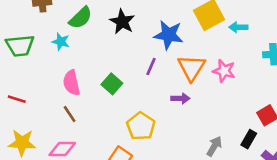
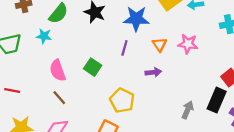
orange triangle: (191, 68) -> (159, 45), size x0.6
black rectangle: (249, 139) -> (217, 100), size x1.5

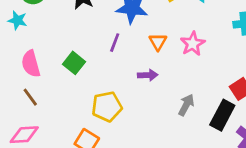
pink star: (188, 44) -> (193, 44), turned 30
yellow pentagon: (122, 100) -> (107, 107), turned 30
gray arrow: (188, 110) -> (186, 105), moved

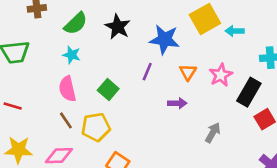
cyan star: (17, 20) -> (72, 55), moved
yellow pentagon: (107, 107) -> (96, 127), moved
black rectangle: (222, 115) -> (249, 92), moved

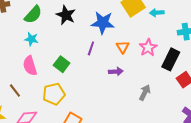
brown line: (66, 120) -> (15, 90), moved

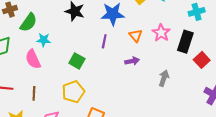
green semicircle: (33, 15) -> (29, 22), moved
pink semicircle: (30, 66) -> (33, 59), moved
brown line: (15, 90) -> (34, 93), turned 48

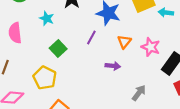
pink star: (161, 33) -> (151, 47), turned -30
cyan star: (44, 40) -> (47, 18), moved
yellow pentagon: (73, 92) -> (45, 78), turned 30

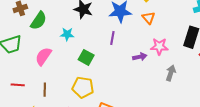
pink semicircle: (15, 33) -> (43, 56), turned 60
orange triangle: (124, 42) -> (149, 18), moved
pink star: (151, 47) -> (159, 46), moved

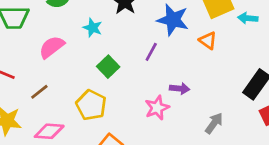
orange triangle: (149, 18) -> (208, 40), turned -32
pink star: (159, 46) -> (157, 108), moved, turned 30
brown line: (45, 90) -> (39, 92), turned 32

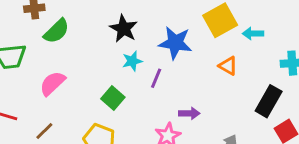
cyan star: (93, 28) -> (132, 61), moved, turned -30
orange triangle: (208, 40) -> (228, 66), moved

